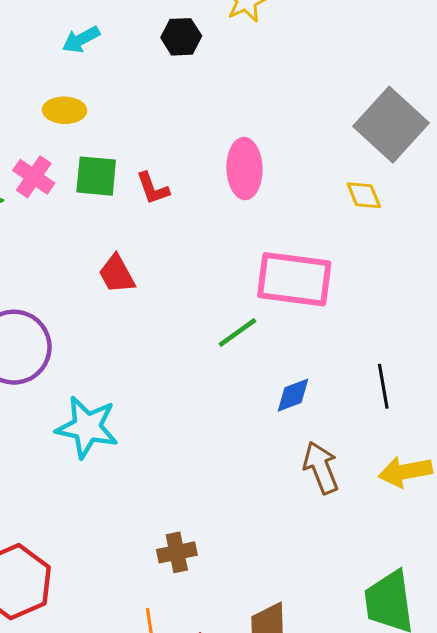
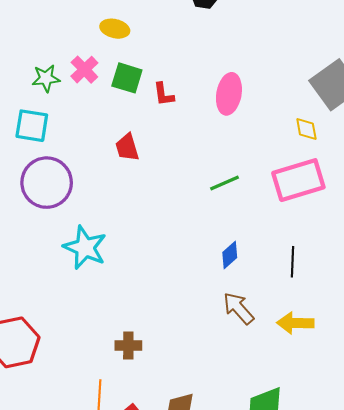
pink rectangle: (294, 279) -> (298, 180), moved, turned -36
green line: (237, 333) -> (225, 183), moved
blue diamond: (293, 395) -> (230, 255), turned -32
brown arrow: (321, 468) -> (238, 308), turned -32

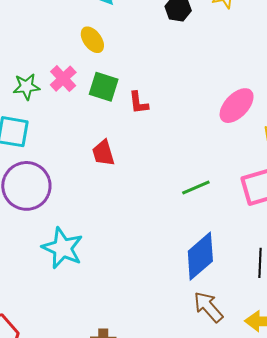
yellow ellipse: (115, 29) -> (92, 40), turned 40
pink ellipse: (229, 94) -> (237, 106), moved, turned 33
blue diamond: (230, 255) -> (200, 256), size x1.8

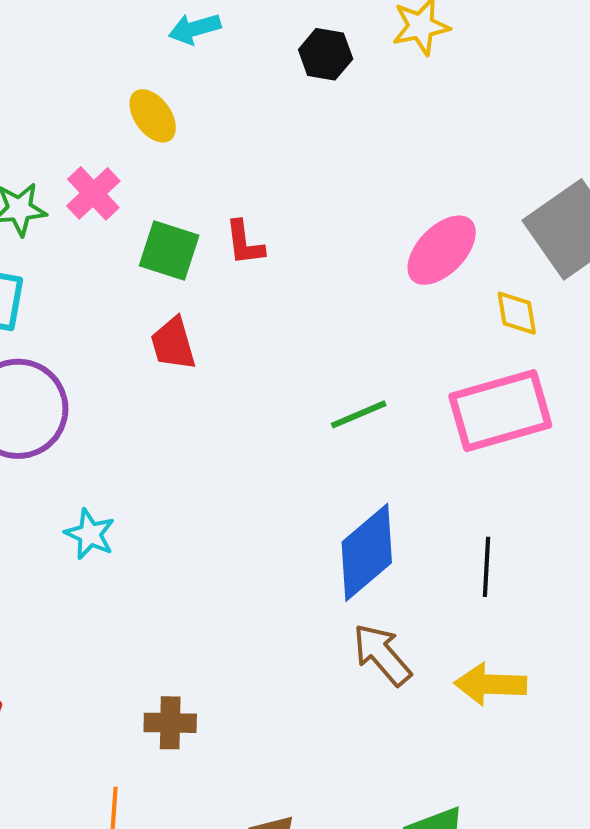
green square: (104, 87) -> (169, 250), moved
cyan star: (63, 248) -> (90, 534), size x0.6

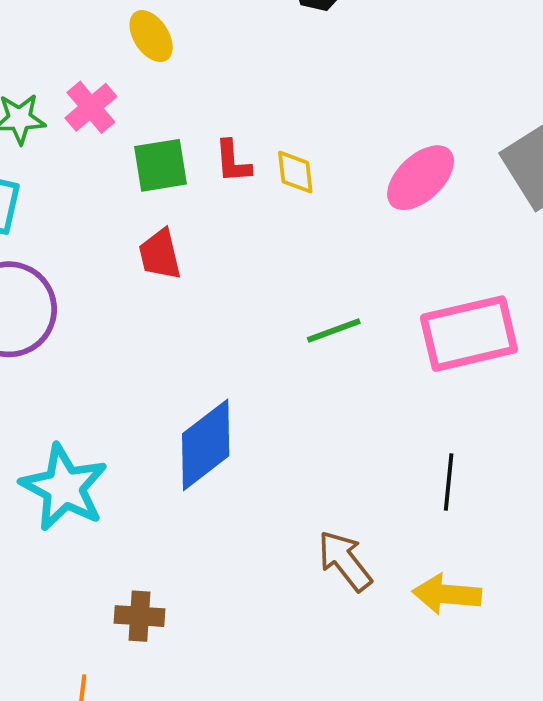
green square: (169, 250) -> (161, 165), turned -30
yellow diamond: (517, 313) -> (295, 172), moved
cyan star: (90, 534) -> (64, 487), moved, size x1.8
blue diamond: (367, 552) -> (206, 445), moved

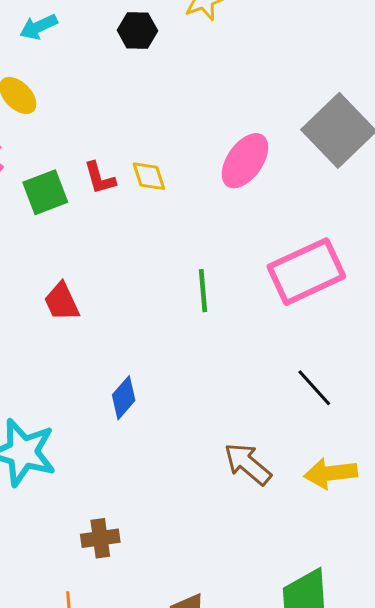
red trapezoid: (160, 254) -> (62, 302), moved
green line: (334, 331) -> (203, 291), turned -63
blue diamond: (206, 445) -> (124, 398), size x0.6
black line: (449, 482) -> (314, 388), turned -36

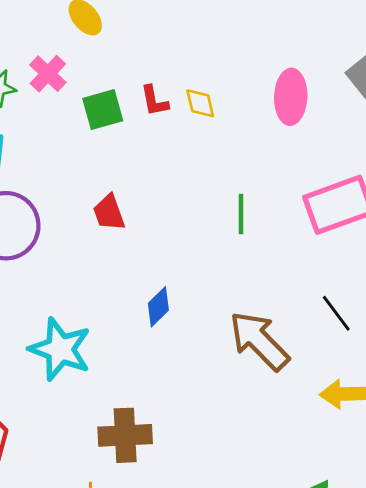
pink ellipse: (245, 161) -> (291, 97), turned -38
brown arrow: (248, 464) -> (259, 341), moved, size x1.4
brown cross: (100, 538) -> (125, 435), size x1.5

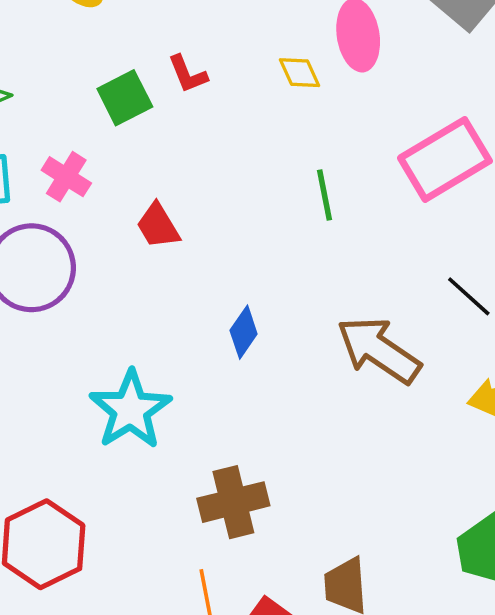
pink cross: (48, 74) -> (66, 177), moved
yellow diamond: (200, 103) -> (300, 73), moved
cyan star: (60, 349) -> (130, 410), turned 30

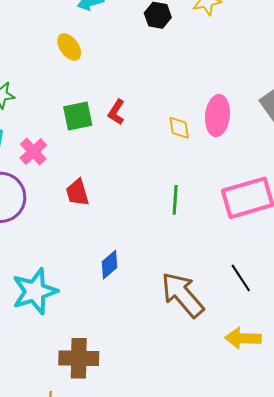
red L-shape: (188, 74) -> (116, 112), turned 40

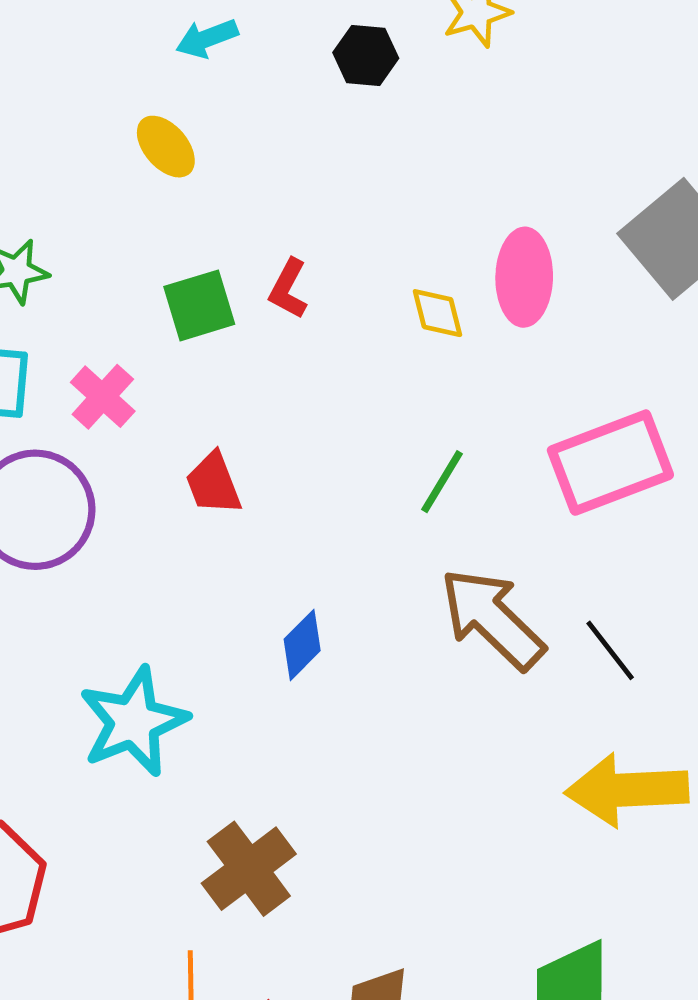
green line: (175, 200) -> (442, 482), turned 32
brown arrow: (182, 295) -> (492, 619), moved
yellow arrow: (243, 338) -> (627, 790), size x1.4
brown cross: (79, 358) -> (249, 869), turned -33

